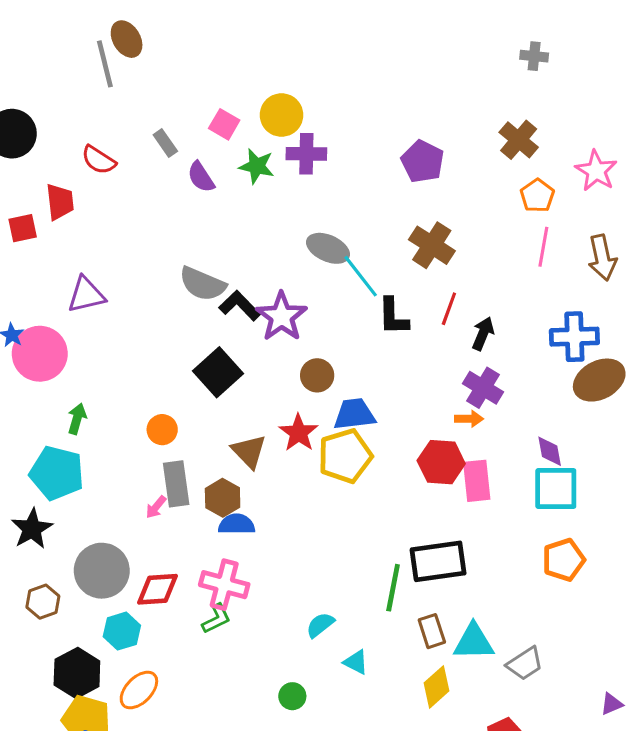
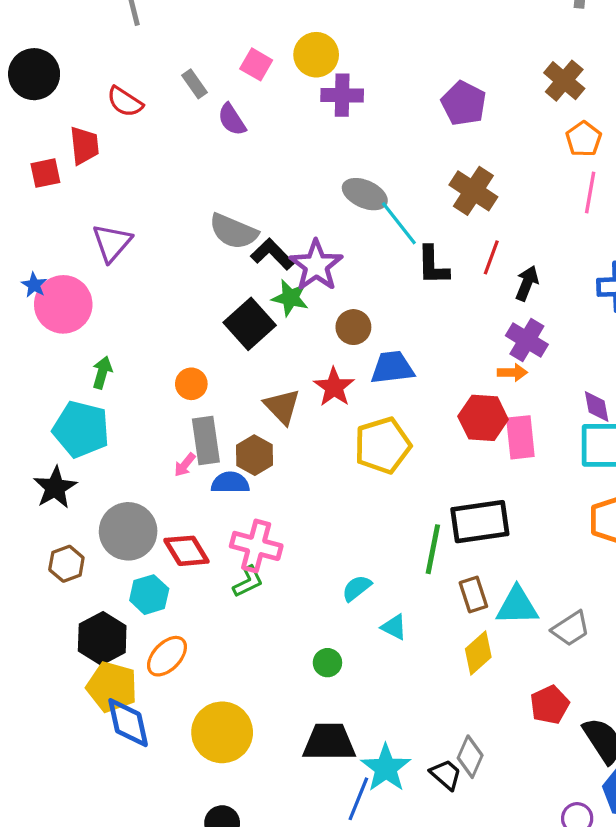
green star: (257, 166) -> (290, 298), moved
purple triangle: (86, 295) -> (112, 243), turned -36
yellow pentagon: (345, 456) -> (383, 445), moved
blue semicircle: (237, 524) -> (230, 483), moved
red diamond: (158, 589) -> (186, 551), turned 63

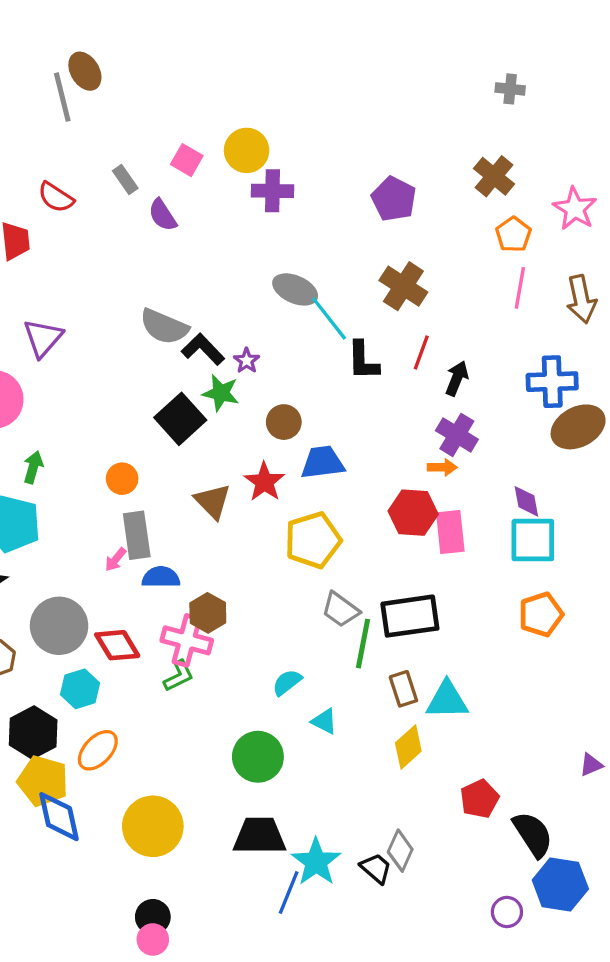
purple star: (316, 265) -> (247, 361), size x0.5
brown hexagon: (255, 455) -> (208, 613), moved
gray trapezoid: (571, 629) -> (340, 610), moved, turned 69
green circle: (327, 663) -> (258, 757), size x1.8

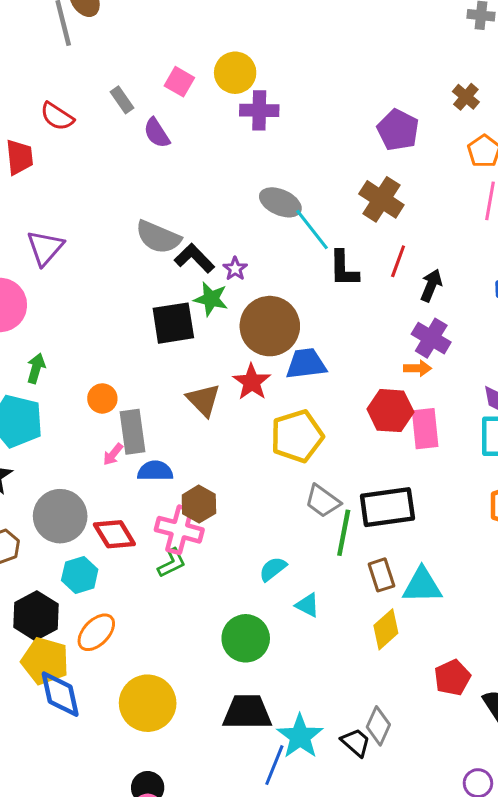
brown cross: (494, 176) -> (466, 97), size x0.7
purple pentagon: (394, 199) -> (398, 130), moved
black square: (180, 419) -> (173, 323), turned 33
brown circle: (284, 422) -> (270, 326), size x1.8
orange circle: (122, 479) -> (102, 398), moved

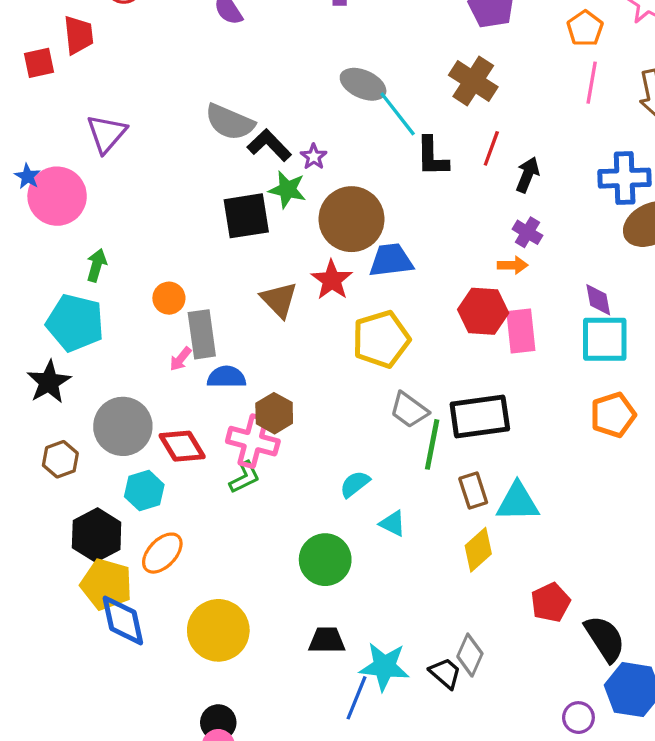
purple cross: (431, 338) -> (527, 232), size x0.7
black trapezoid: (247, 712) -> (327, 640), size x0.7
cyan star: (300, 736) -> (384, 667), turned -30

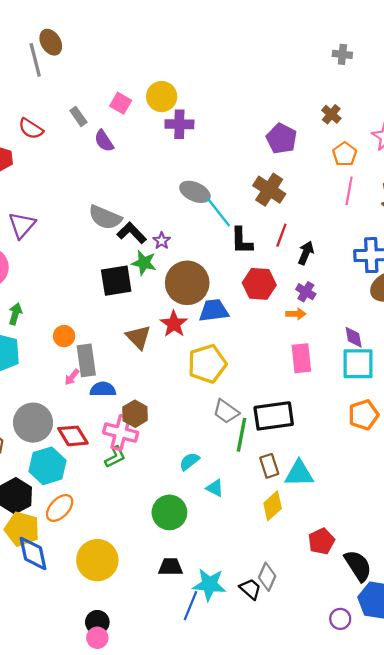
red hexagon: (483, 311) -> (259, 284), moved
cyan hexagon: (144, 491) -> (47, 466), size x1.4

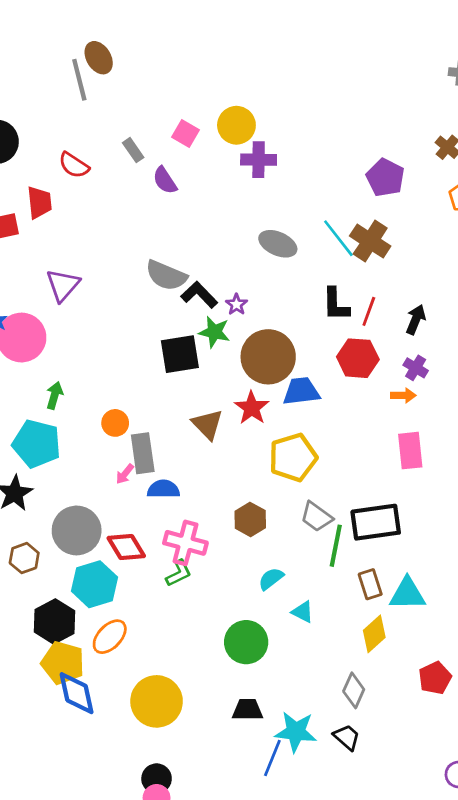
cyan line: (218, 212) -> (338, 238), moved
red line: (281, 235) -> (369, 311), moved
brown hexagon: (135, 414) -> (250, 519), moved
gray diamond: (267, 577) -> (354, 690), moved

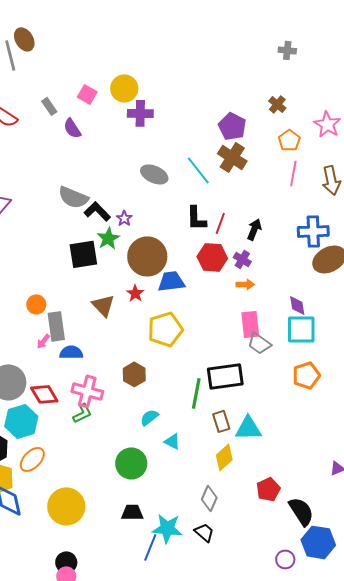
brown cross: (370, 241) -> (232, 157), moved
green star: (214, 332) -> (108, 238), turned 30
purple cross: (416, 368) -> (242, 259), moved
red star: (252, 408) -> (135, 293), size x0.7
gray trapezoid: (316, 517) -> (259, 343), moved

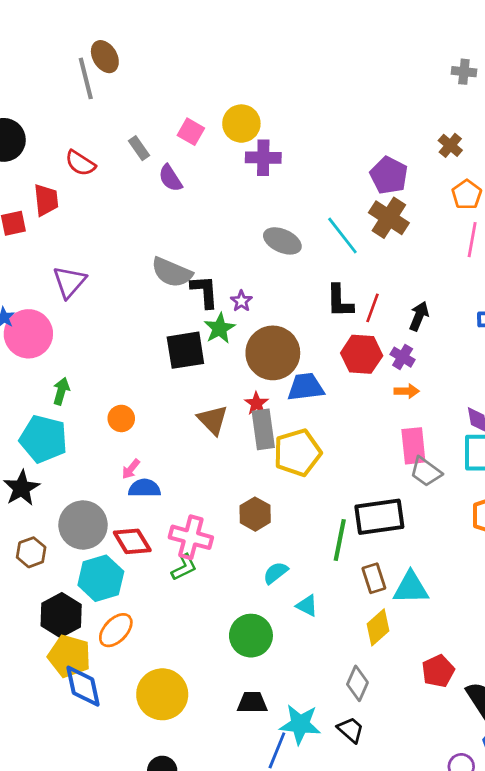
black L-shape: (97, 211) -> (205, 291), turned 40
gray rectangle: (56, 326) -> (263, 429), moved
blue semicircle: (71, 352) -> (144, 488), moved

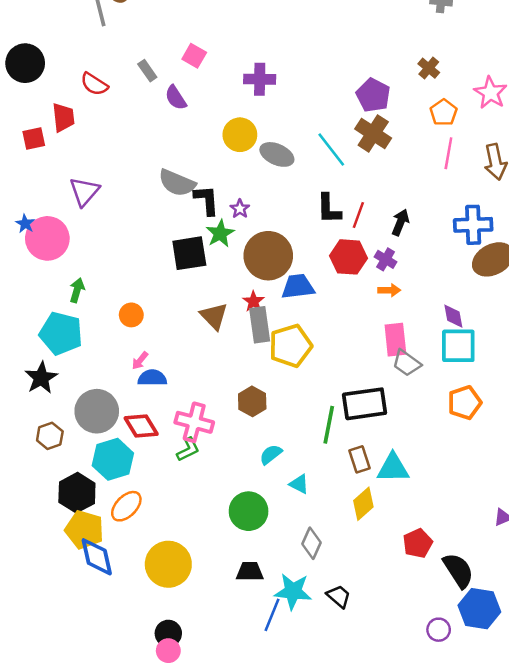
yellow circle: (241, 124) -> (240, 135), moved
gray diamond: (357, 683) -> (311, 543), moved

